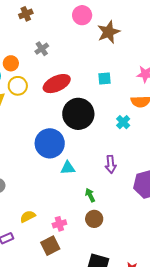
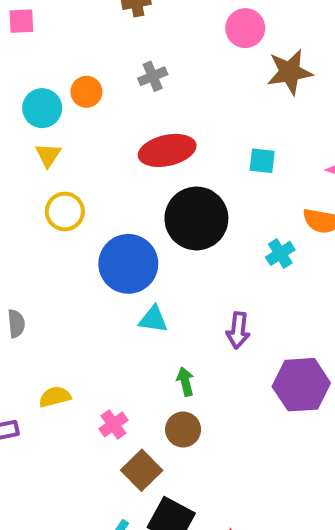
yellow circle: (18, 86) -> (65, 211), moved
pink cross: (59, 224) -> (113, 424), turned -32
brown square: (50, 246) -> (142, 470), moved, turned -30

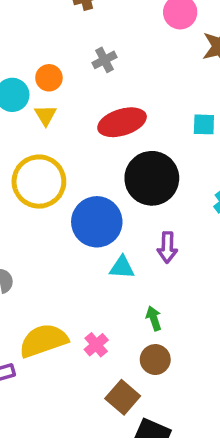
yellow triangle: (48, 155) -> (45, 115), moved
yellow circle: (65, 211) -> (39, 182), size x1.6
purple arrow: (238, 330) -> (167, 247), moved
yellow semicircle: (55, 397) -> (43, 341), size x1.8
pink cross: (113, 424) -> (96, 345), moved

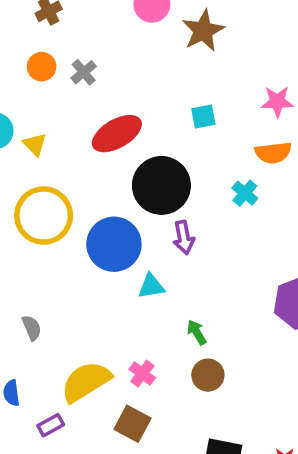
orange circle: (49, 78) -> (42, 67), moved
purple arrow: (167, 247) -> (184, 238), moved
brown square: (123, 397) -> (133, 424), moved

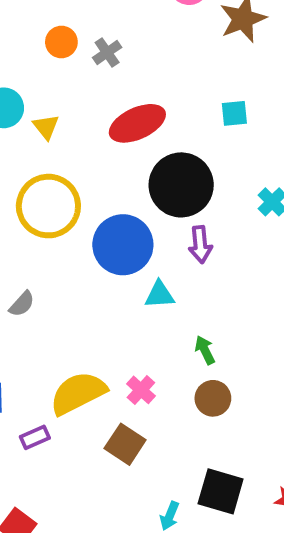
gray semicircle: (32, 328) -> (22, 304), moved, turned 60

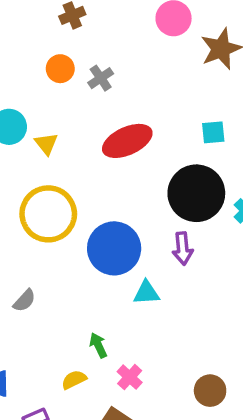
black circle: (181, 185) -> (196, 193), moved
green arrow: (205, 350) -> (98, 345), moved
yellow semicircle: (78, 393) -> (74, 380), size x0.5
brown circle: (213, 398) -> (210, 391), moved

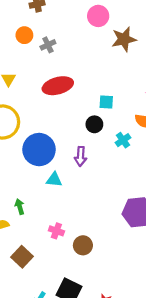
cyan square: (213, 132) -> (106, 102), moved
black circle: (196, 193) -> (94, 124), size x0.5
pink cross: (130, 377) -> (56, 231), moved, turned -32

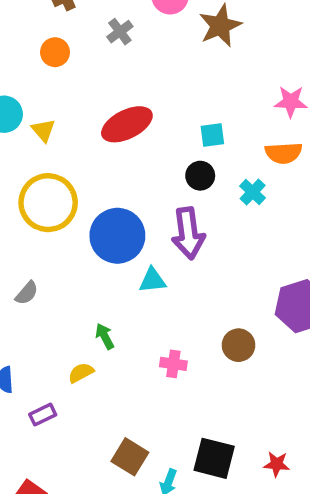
gray cross: (48, 45) -> (120, 32), moved
purple arrow: (81, 156) -> (188, 233), size x1.5
brown circle: (83, 245) -> (238, 345), moved
brown square: (22, 257) -> (130, 457), moved

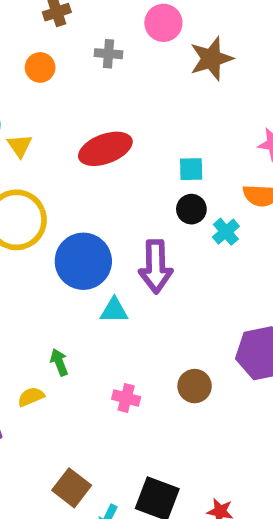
gray cross: (120, 32) -> (108, 54), turned 35
black circle: (200, 176) -> (191, 209), moved

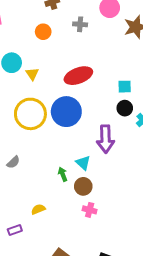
blue circle: (83, 261) -> (66, 112), moved
cyan triangle: (114, 311) -> (83, 163), turned 42
green arrow: (59, 362) -> (63, 174), moved
brown circle: (195, 386) -> (83, 186), moved

